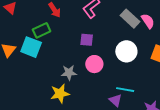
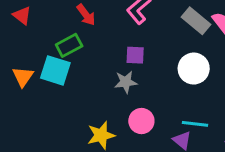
pink circle: (94, 64) -> (141, 121), moved
gray star: (69, 73) -> (126, 82), moved

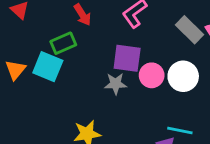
purple square: (135, 55) -> (127, 58), size x1.5
pink circle: (141, 121) -> (152, 75), moved

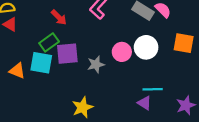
purple square: (127, 58) -> (67, 54), moved
orange triangle: (16, 70) -> (17, 71), turned -35

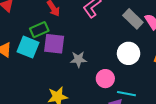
pink circle: (122, 52) -> (105, 79), moved

